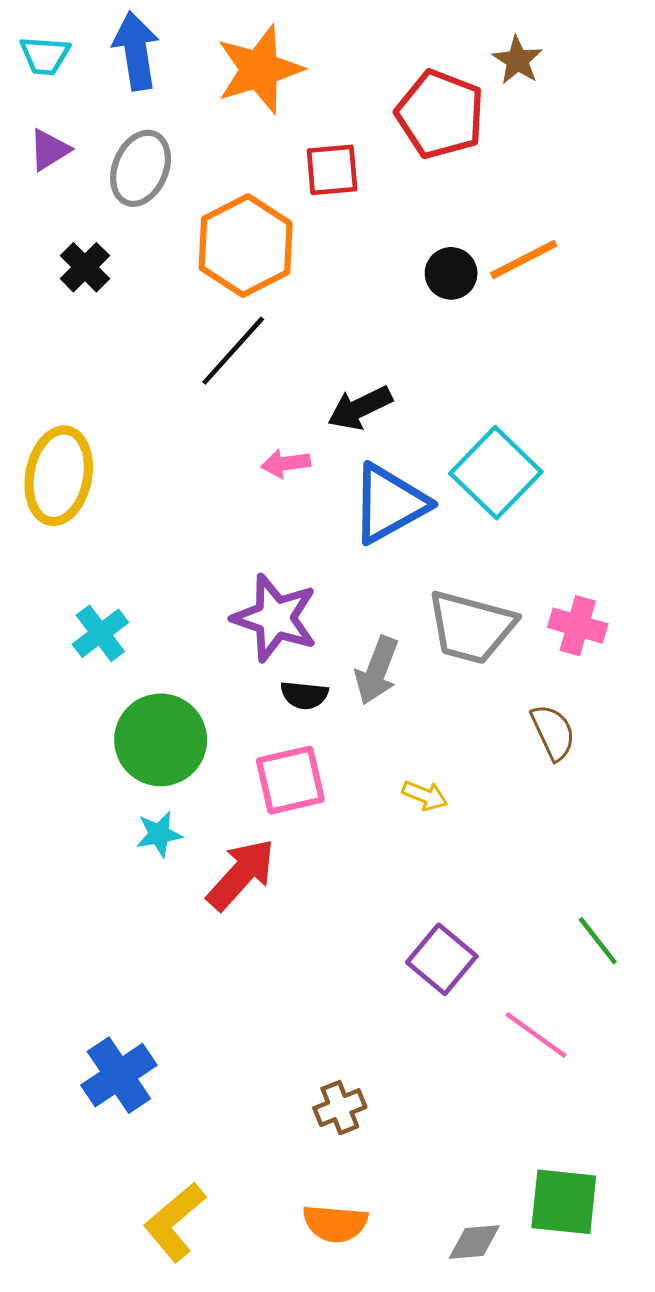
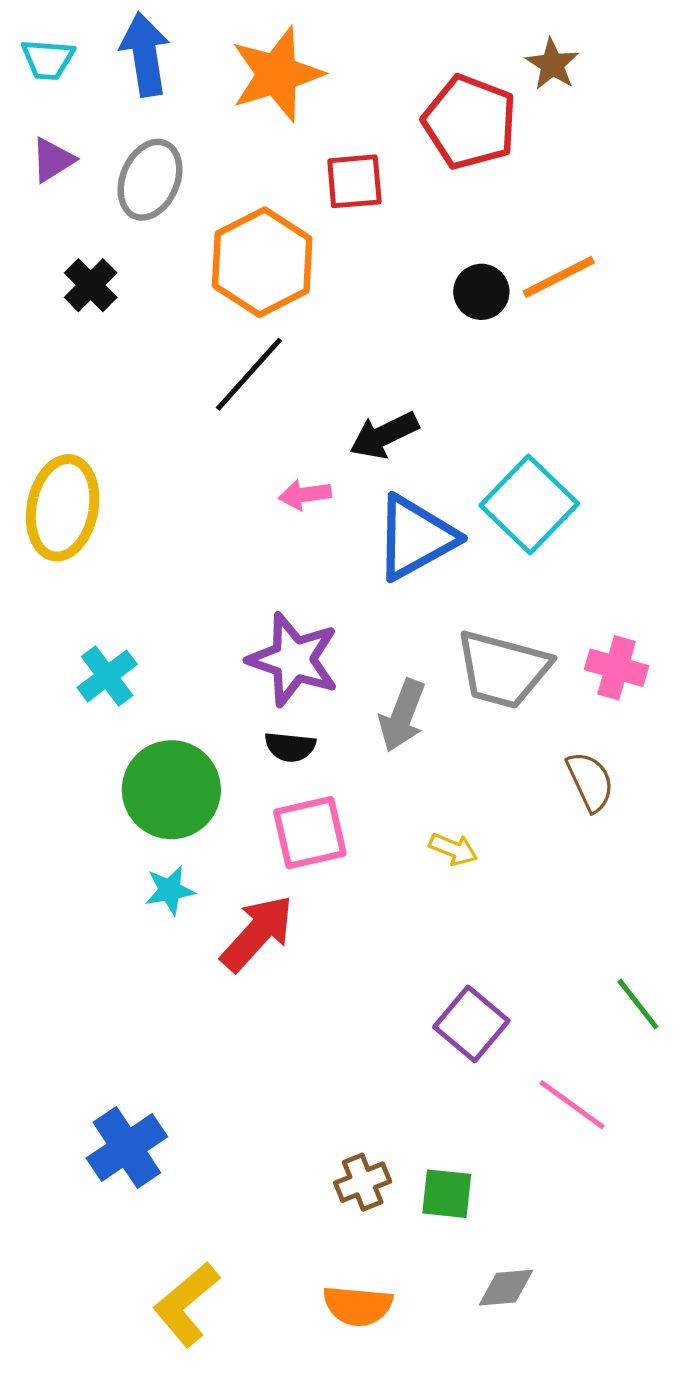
black semicircle: (304, 695) -> (290, 747), moved
green square: (564, 1202) -> (447, 1194), moved, size x0.7
gray diamond: (474, 1242) -> (506, 1288), moved

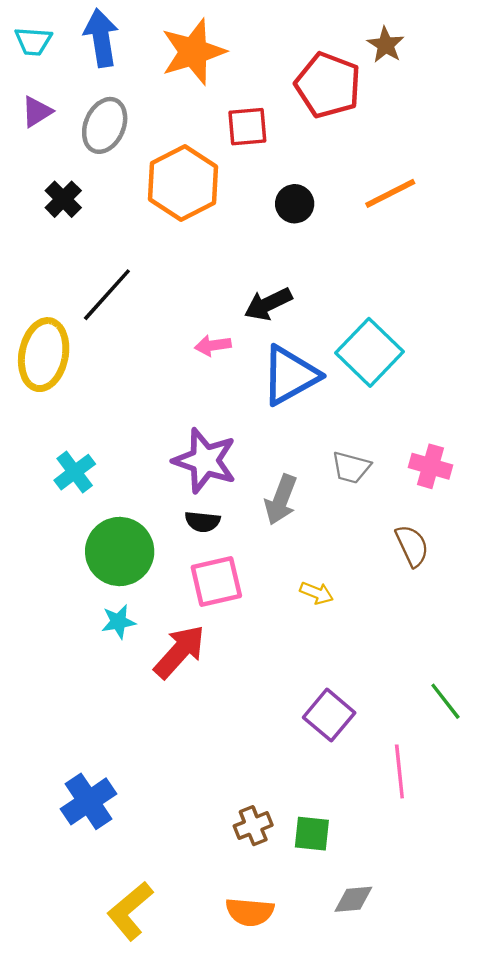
black circle: (481, 292) -> (295, 204), moved
black line: (249, 374) -> (107, 295), moved
gray trapezoid: (503, 669) -> (351, 467), size x0.6
pink line: (572, 1105) -> (399, 771), turned 48

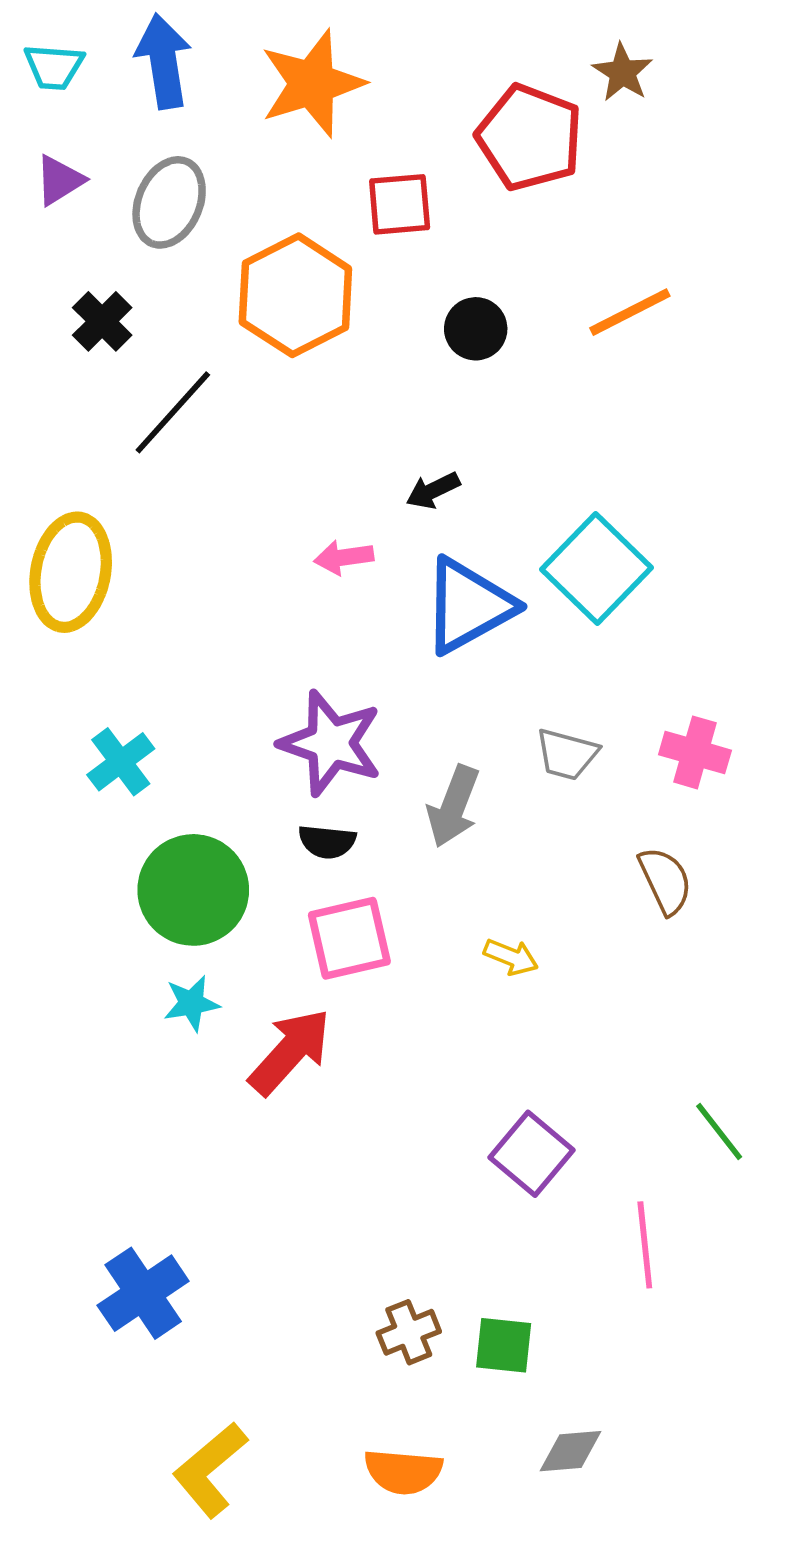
black line: (107, 295) -> (173, 412), moved
black arrow: (268, 304) -> (433, 490), size x0.7

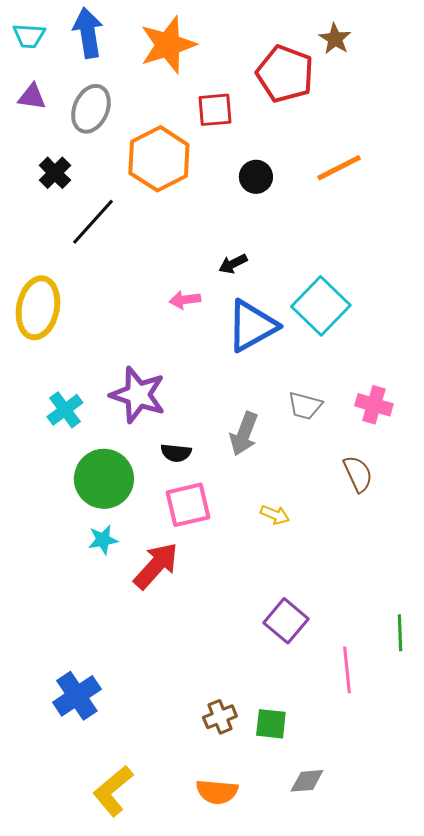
purple triangle: (59, 180) -> (32, 97), turned 40
purple star: (331, 743) -> (138, 395), moved
green line: (719, 1132) -> (400, 633), moved, turned 36

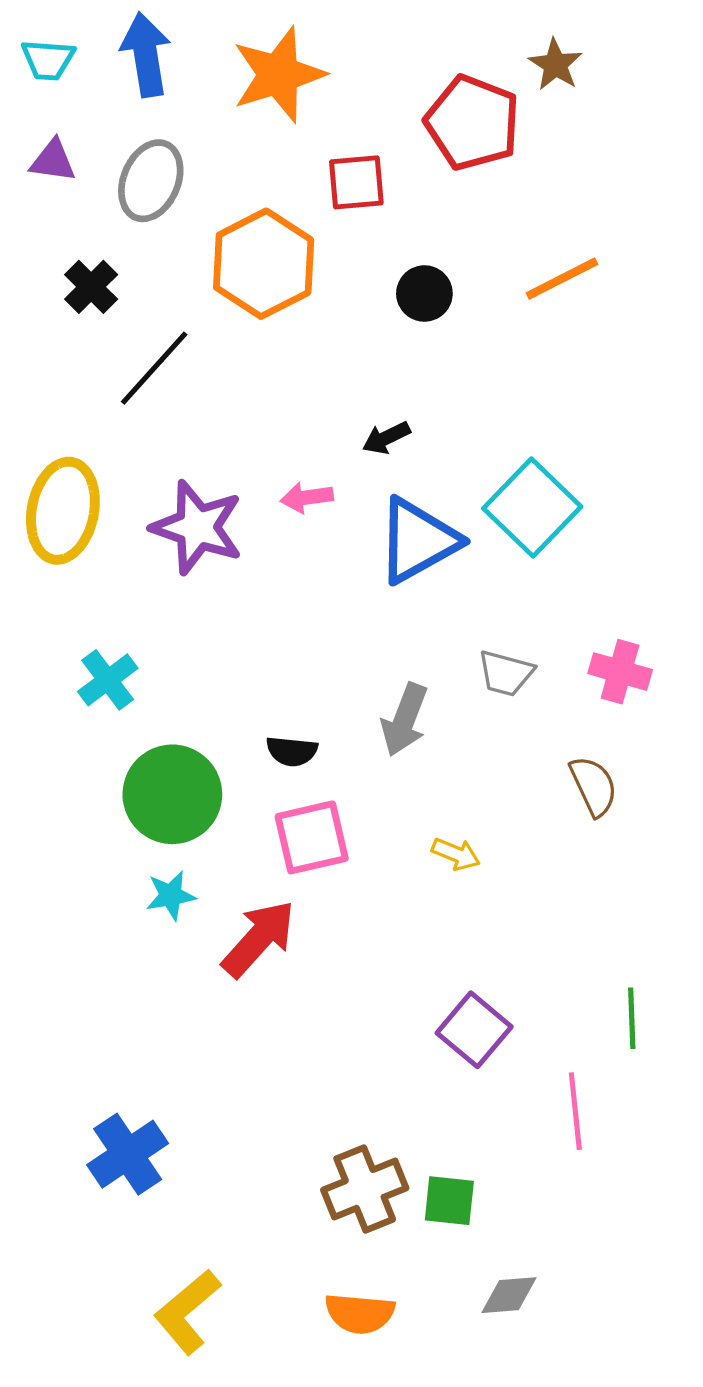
purple star: (138, 395) -> (197, 527), moved
green line: (400, 633) -> (632, 1018), moved
brown cross: (220, 717) -> (365, 1189), size x1.5

